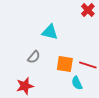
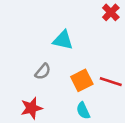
orange square: (65, 64) -> (82, 80), turned -36
cyan semicircle: (77, 83) -> (83, 111), moved

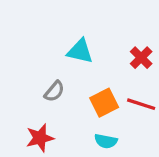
red cross: (111, 12) -> (141, 58), moved
cyan semicircle: (83, 111) -> (106, 141), turned -54

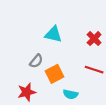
orange square: (104, 103) -> (54, 74), moved

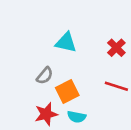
red star: (27, 92) -> (46, 114), moved
cyan semicircle: (71, 94) -> (77, 117), moved

